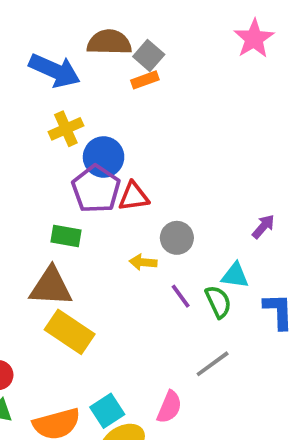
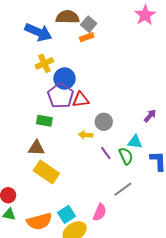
brown triangle: (51, 287) -> (36, 148), size x0.7

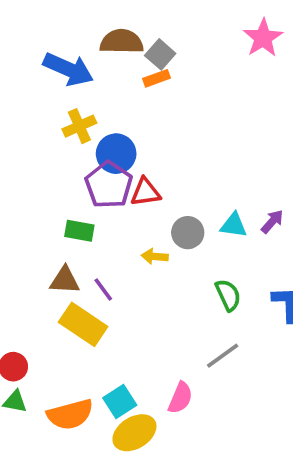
cyan triangle: (135, 142) -> (234, 225), moved
purple line: (106, 153) -> (103, 290), moved

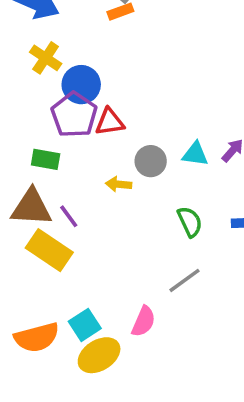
yellow cross: (79, 126) -> (46, 58), turned -32
brown triangle: (65, 280) -> (31, 207), size x1.4

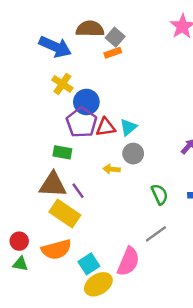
cyan triangle: (195, 154) -> (128, 127), moved, turned -48
pink semicircle: (144, 321) -> (128, 262), size x1.4
orange semicircle: (37, 337) -> (56, 250), moved

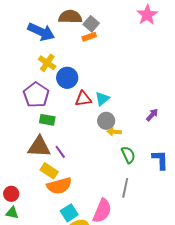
purple pentagon: (82, 122) -> (36, 95), moved
yellow arrow: (112, 169) -> (114, 132), moved
yellow rectangle: (65, 214) -> (49, 171), size x0.7
gray line: (156, 234) -> (125, 188), turned -42
orange semicircle: (56, 250) -> (59, 186), moved

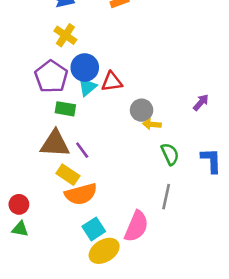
blue circle: (67, 78) -> (85, 68), moved
cyan triangle: (102, 99) -> (87, 87), moved

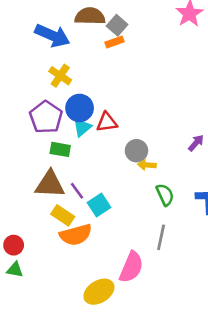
cyan square: (94, 229) -> (99, 205), moved

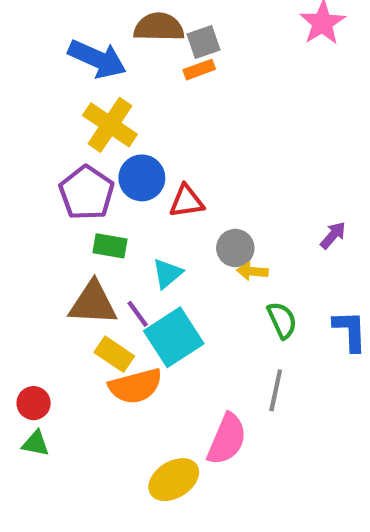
gray square: (117, 25) -> (203, 42), turned 30
yellow cross: (60, 76) -> (110, 125), size x1.4
cyan triangle: (82, 127) -> (167, 273), moved
cyan square: (99, 205) -> (174, 337), size x1.5

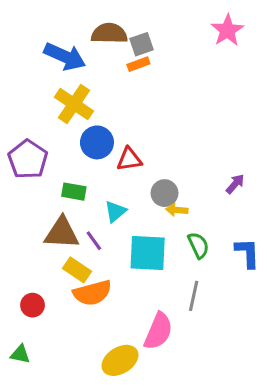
purple pentagon: (87, 193) -> (28, 159), moved
cyan square: (174, 337) -> (148, 253), moved, turned 36
red circle: (34, 403) -> (33, 305), moved
green triangle: (36, 443) -> (20, 354), moved

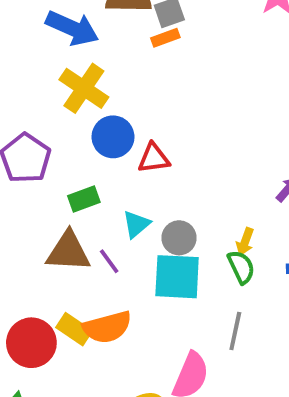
green rectangle: (74, 192) -> (84, 199), turned -30
gray circle: (165, 193) -> (179, 238), moved
yellow arrow: (177, 210) -> (245, 242), moved, turned -75
yellow rectangle: (77, 270) -> (74, 329), moved
red circle: (33, 305) -> (31, 343), size x1.6

